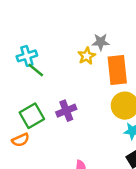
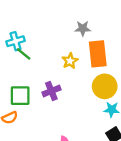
yellow star: (87, 56) -> (70, 61), moved
green square: (32, 116) -> (20, 96), turned 30

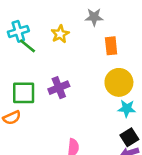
orange rectangle: (98, 54) -> (111, 46), size x0.6
yellow star: (70, 61) -> (60, 34), moved

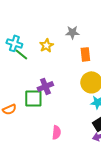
cyan cross: (18, 31) -> (14, 43), turned 35
green square: (24, 93) -> (33, 98), moved

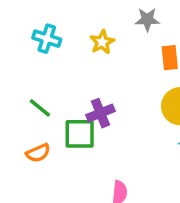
green line: (21, 54) -> (40, 108), moved

